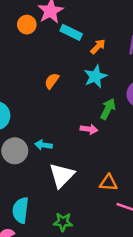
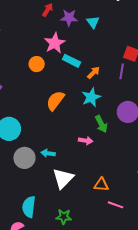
orange circle: (27, 25) -> (37, 64), moved
orange semicircle: (52, 81) -> (55, 101), size x1.5
green arrow: (108, 109) -> (101, 124), turned 126

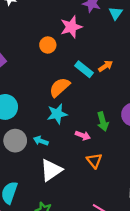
cyan rectangle: (71, 61) -> (84, 69), moved
cyan star: (91, 97) -> (57, 114), moved
orange triangle: (101, 185) -> (94, 161), moved, turned 35

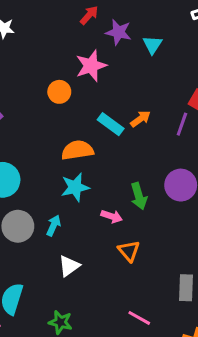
orange semicircle: (60, 87) -> (77, 150), turned 35
cyan arrow: (41, 141) -> (54, 225), turned 96
white triangle: (51, 170) -> (69, 266), size x0.7

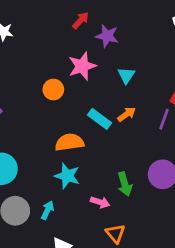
cyan triangle: (152, 45) -> (126, 75), moved
cyan star: (75, 187) -> (67, 176), turned 30

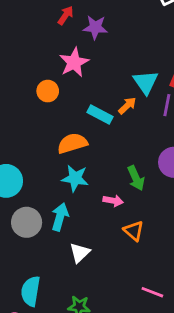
cyan triangle: (126, 75) -> (146, 82), moved, size x1.4
cyan arrow: (47, 210) -> (60, 217), size x1.4

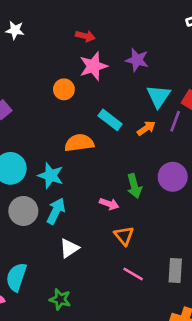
red arrow: (66, 15) -> (85, 36), moved, turned 60
purple star: (95, 27) -> (137, 60), moved
orange arrow: (127, 106) -> (146, 128), moved
cyan star: (75, 178) -> (51, 176), moved
pink line: (152, 292) -> (133, 274), moved

